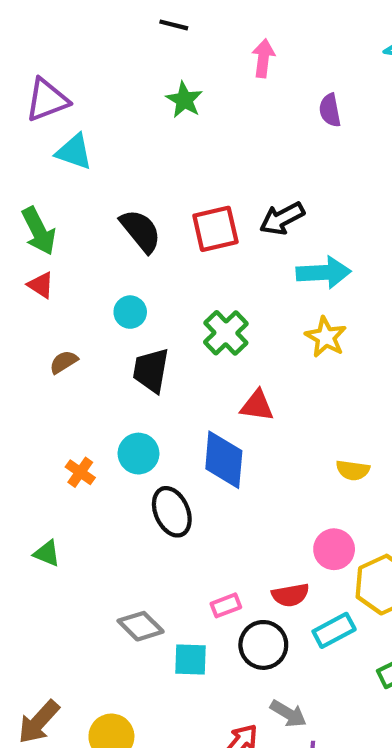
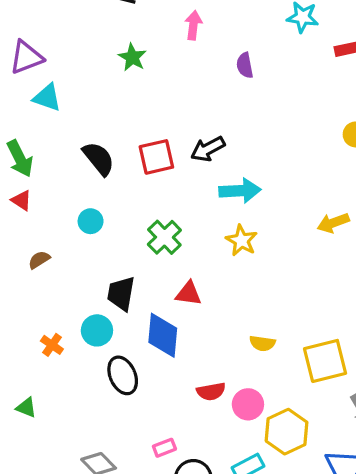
black trapezoid: (151, 370) -> (121, 293), moved
red semicircle: (290, 595) -> (211, 391), moved

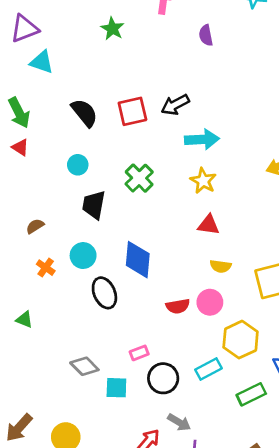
brown semicircle: (39, 260) -> (35, 226), moved
black trapezoid: (121, 293) -> (94, 205), moved
red triangle: (189, 293) -> (209, 225), moved
pink circle: (248, 404) -> (210, 302), moved

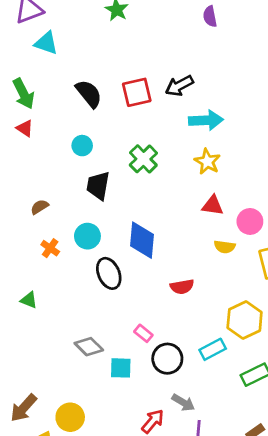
pink circle: (210, 302) -> (250, 221), moved
pink rectangle: (139, 353) -> (143, 333), turned 60

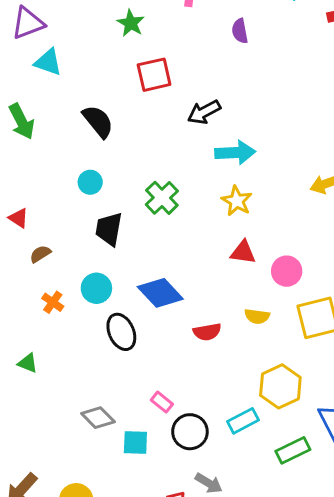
red square: (137, 92) -> (154, 75), moved
red triangle: (25, 128) -> (18, 218), moved
blue diamond: (142, 240) -> (160, 293), turned -48
yellow semicircle: (225, 247) -> (257, 316), moved
red semicircle: (182, 287) -> (207, 332), moved

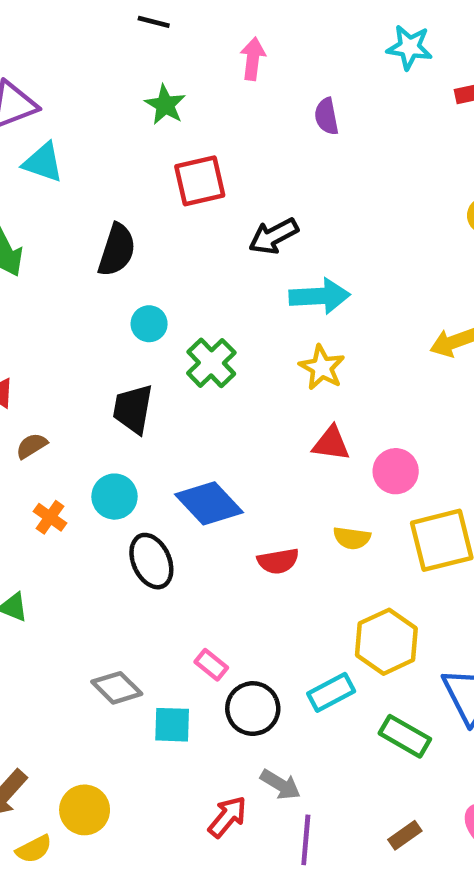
black semicircle: (98, 121) -> (117, 250), turned 57
cyan circle: (90, 182) -> (149, 324), moved
green rectangle: (293, 450) -> (405, 736), turned 56

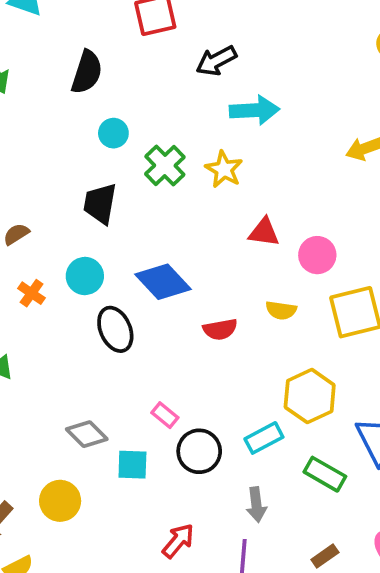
yellow star: (322, 368) -> (224, 169), moved
gray arrow: (280, 785) -> (256, 505), moved, turned 52
yellow circle: (85, 810) -> (60, 501), moved

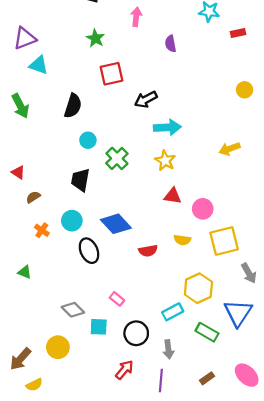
yellow star: (224, 169) -> (165, 161), moved
black circle: (199, 451) -> (136, 333), moved

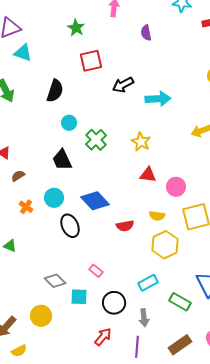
cyan arrow: (167, 127) -> (158, 99), moved
black trapezoid: (80, 180) -> (62, 160), turned -35
yellow hexagon: (198, 288) -> (165, 245), moved
brown rectangle: (207, 378) -> (180, 345), size x1.6

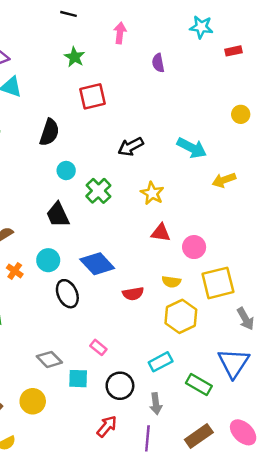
black arrow: (123, 85) -> (131, 147), moved
cyan arrow: (158, 99) -> (192, 148), moved, turned 30

